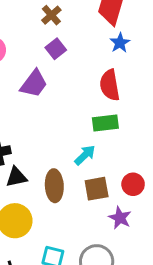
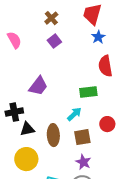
purple trapezoid: (34, 84) -> (38, 86), moved
red semicircle: (110, 85) -> (105, 66), moved
red circle: (133, 184) -> (107, 124), moved
purple star: (120, 218) -> (83, 162), moved

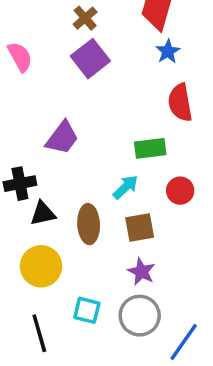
purple square: (54, 41) -> (90, 59), size x1.5
red circle: (107, 124) -> (180, 191), moved

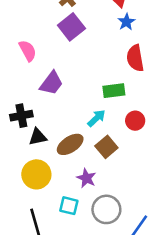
pink semicircle: (20, 57) -> (28, 51), moved
brown ellipse: (89, 224) -> (70, 144), turned 60
brown square: (140, 228) -> (106, 147), turned -30
purple star: (141, 272) -> (86, 178), moved

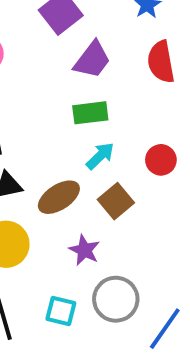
purple trapezoid: (51, 83) -> (92, 60), moved
green rectangle: (114, 91) -> (90, 113), moved
cyan square: (69, 206) -> (61, 311), moved

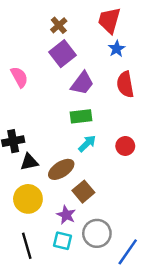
brown square: (116, 201) -> (83, 192), moved
purple star: (84, 250) -> (66, 215), moved

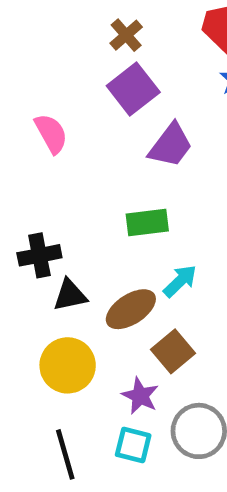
green rectangle: (81, 116) -> (147, 223), moved
cyan arrow: (87, 144) -> (180, 281), moved

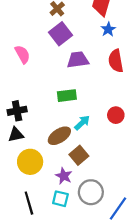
purple trapezoid: (171, 145) -> (78, 60), turned -135
black triangle: (70, 295) -> (16, 135), moved

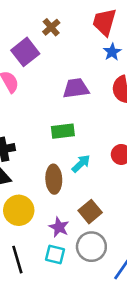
purple square: (60, 34) -> (25, 52), moved
brown ellipse: (59, 136) -> (54, 179), turned -60
brown square: (79, 155) -> (90, 212), moved

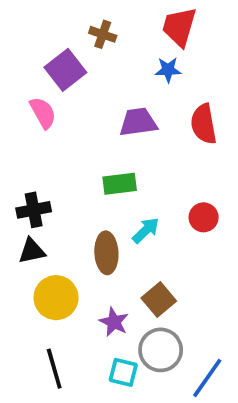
brown cross: (51, 27) -> (103, 34), turned -30
blue star: (112, 52) -> (168, 70), moved, turned 30
cyan square: (55, 254) -> (123, 372), moved

